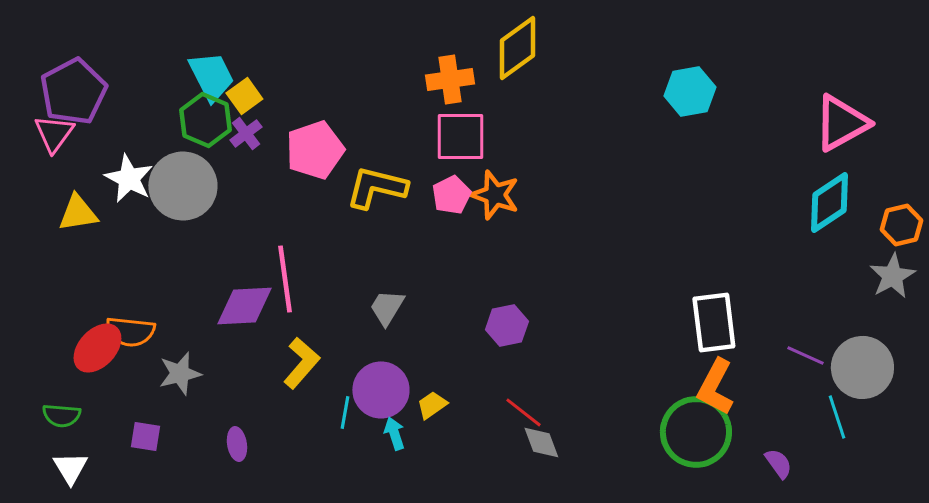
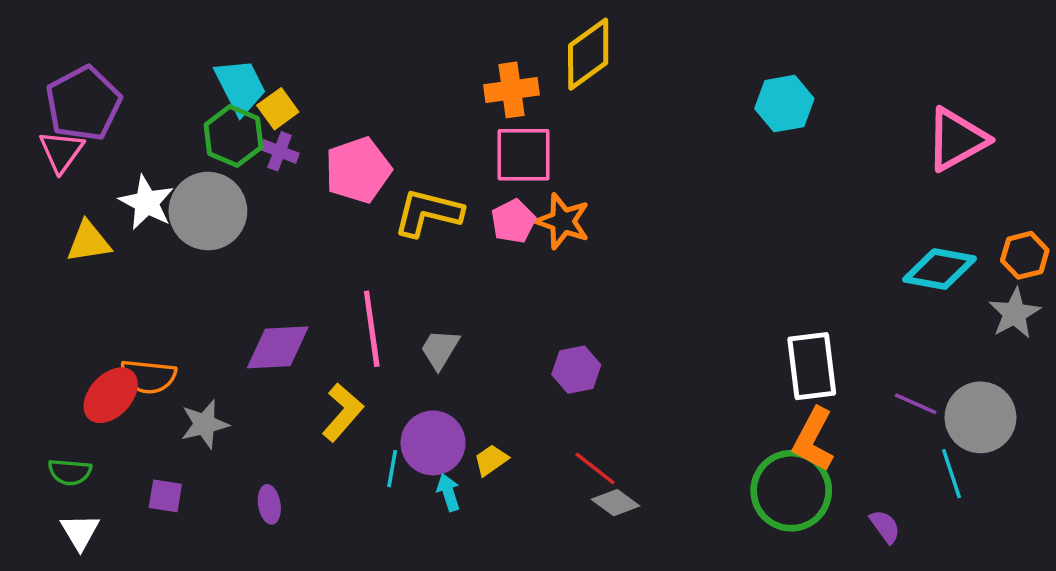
purple cross: (246, 133) -> (280, 151), turned -32
cyan diamond: (829, 202) -> (940, 269), moved, turned 44
pink line: (285, 279) -> (372, 329), moved
gray diamond: (541, 442) -> (616, 503), turned -33

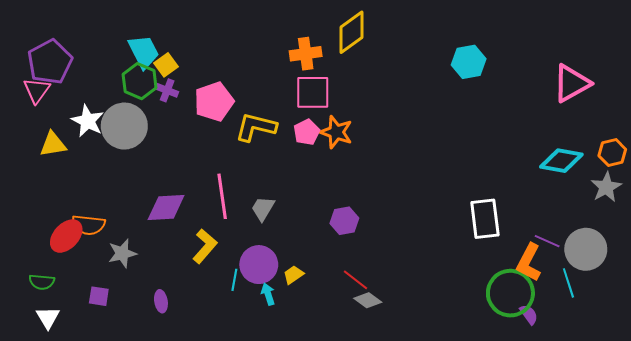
orange L-shape: (813, 440) -> (529, 263), moved
green circle: (791, 491) -> (510, 293), moved

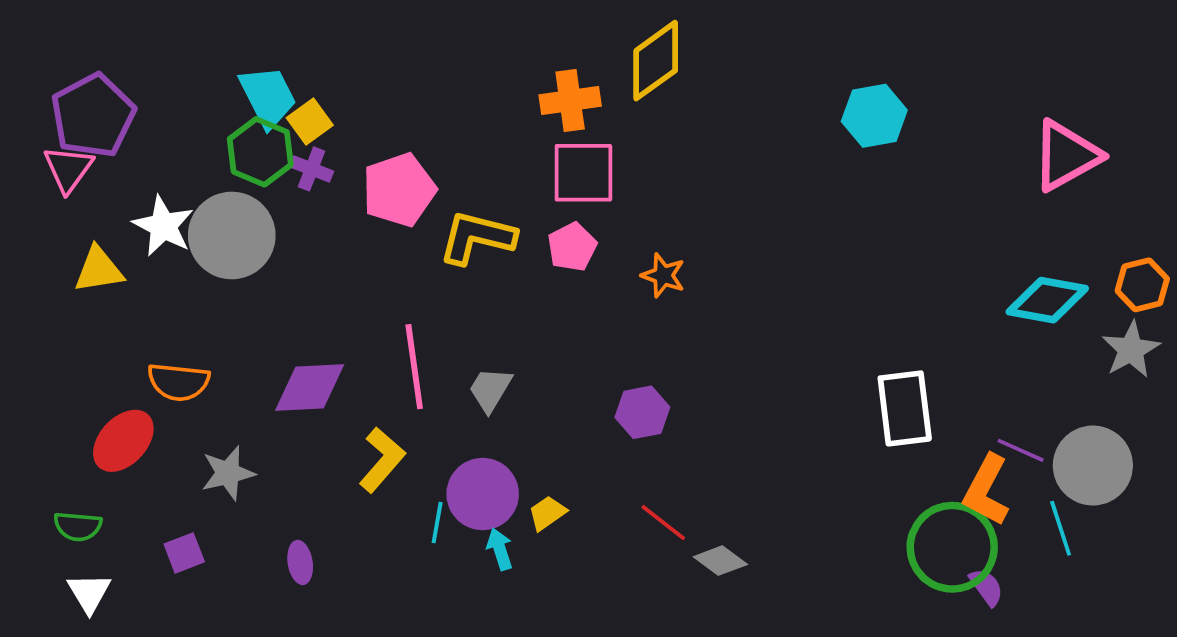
orange star: (336, 132) -> (663, 275), moved, size x0.7
orange semicircle: (89, 225) -> (178, 382), moved
purple square: (99, 296) -> (184, 553), turned -30
gray diamond: (368, 300) -> (720, 561), moved

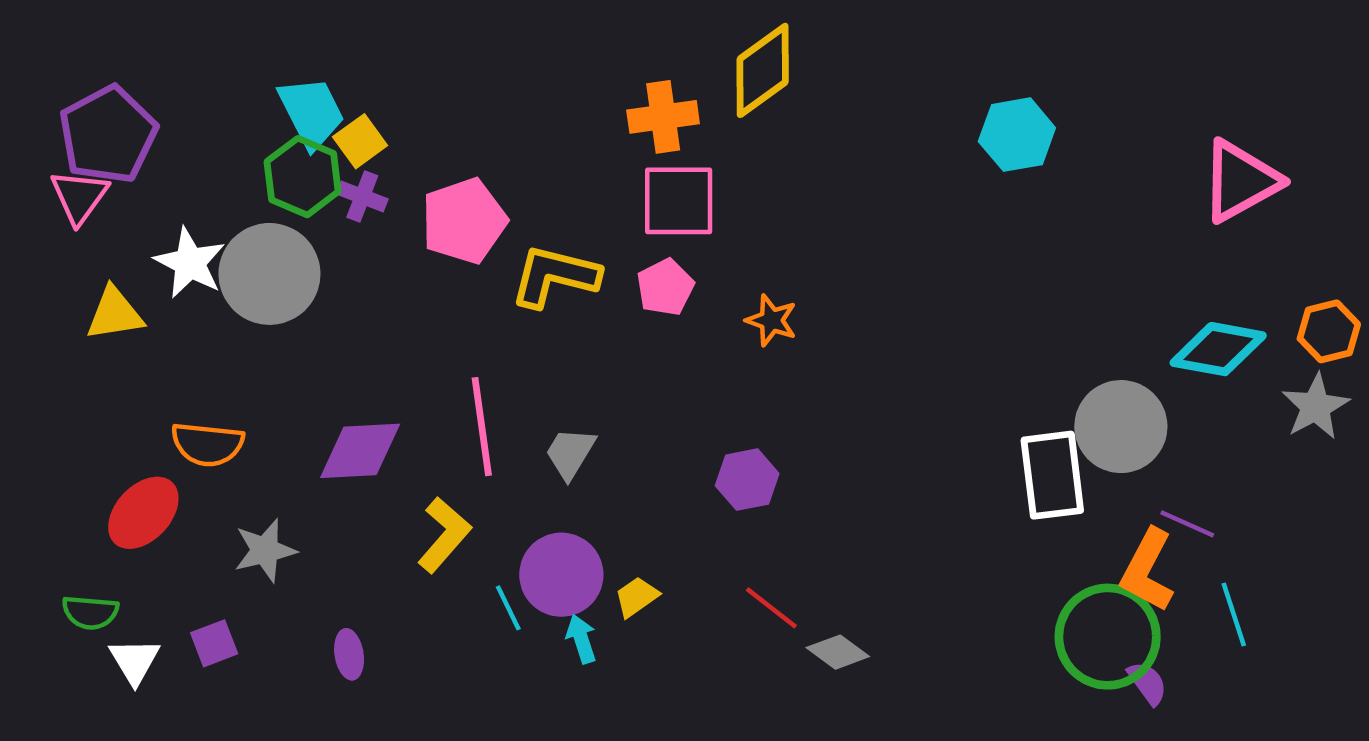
gray circle: (1093, 466) -> (1121, 427), moved
cyan line: (437, 523) -> (508, 608), turned -36
white triangle: (89, 593) -> (135, 661), moved

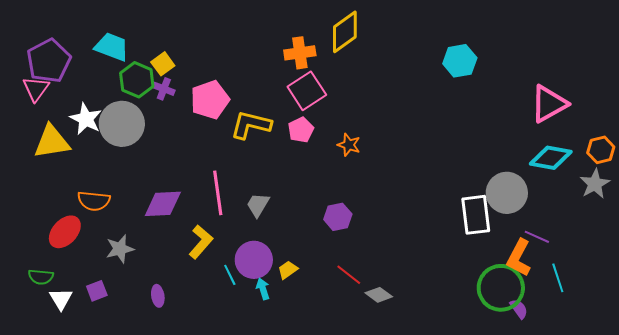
cyan trapezoid: (311, 112) -> (112, 47), moved, turned -42
pink triangle: (1240, 181) -> (549, 104), moved
pink square: (679, 201) -> (307, 91), turned -33
yellow triangle: (115, 314) -> (52, 142), size x1.4

